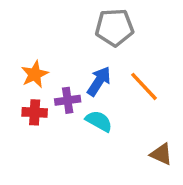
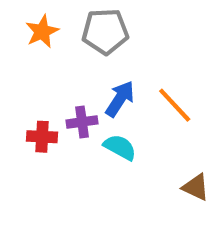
gray pentagon: (114, 27) -> (105, 31), moved
orange star: (35, 74) -> (42, 31), moved

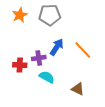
cyan semicircle: (120, 147) -> (47, 77), moved
brown triangle: (196, 187) -> (78, 89), moved

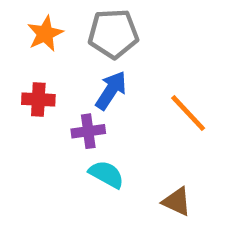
blue arrow: (57, 47) -> (111, 90), moved
red cross: (20, 65) -> (38, 99), moved

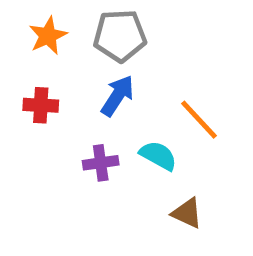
purple cross: (88, 131) -> (101, 163), moved
cyan semicircle: (106, 174) -> (158, 156), moved

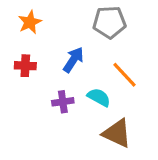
gray pentagon: (120, 36) -> (109, 22), moved
brown triangle: (187, 213) -> (117, 133), size x1.5

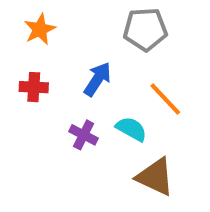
purple cross: (63, 102) -> (84, 135), turned 35

